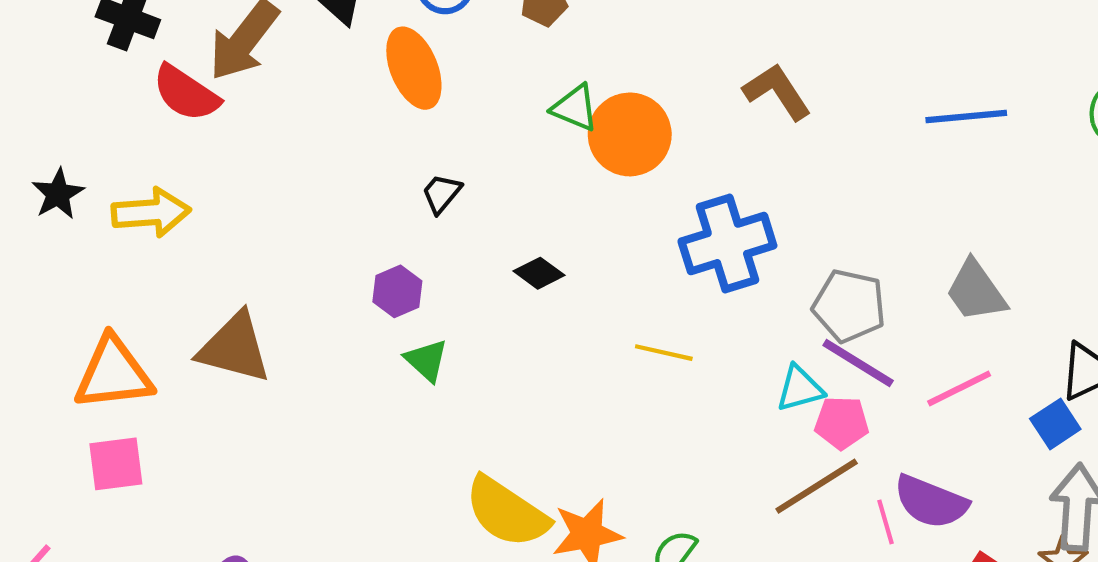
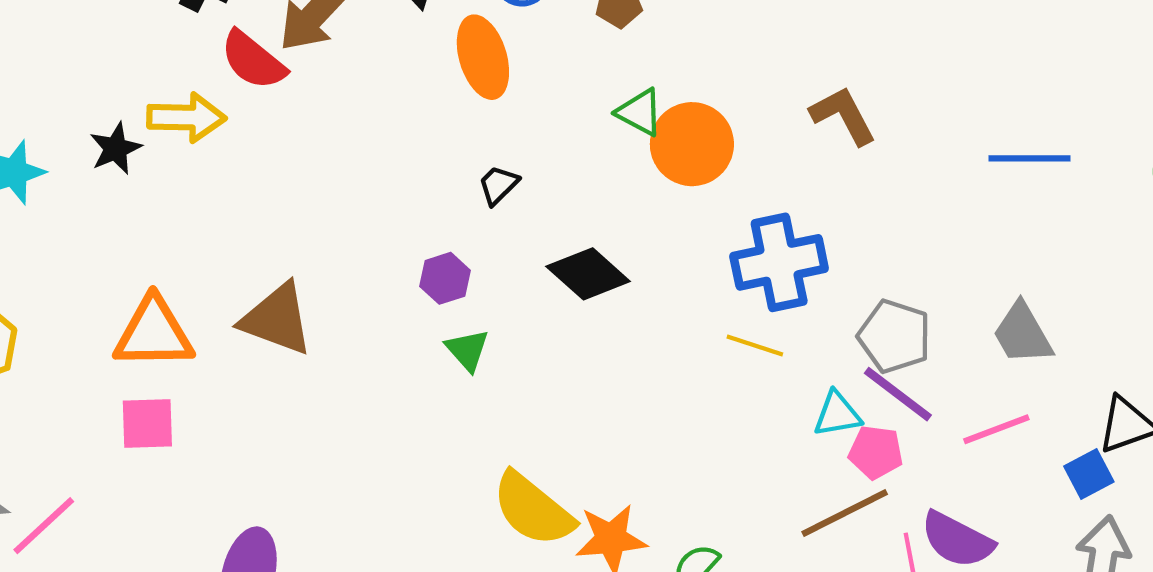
yellow arrow: (151, 212) -> (186, 117), moved
black diamond: (539, 273) -> (588, 274), size x1.6
yellow line: (664, 353) -> (755, 346), moved

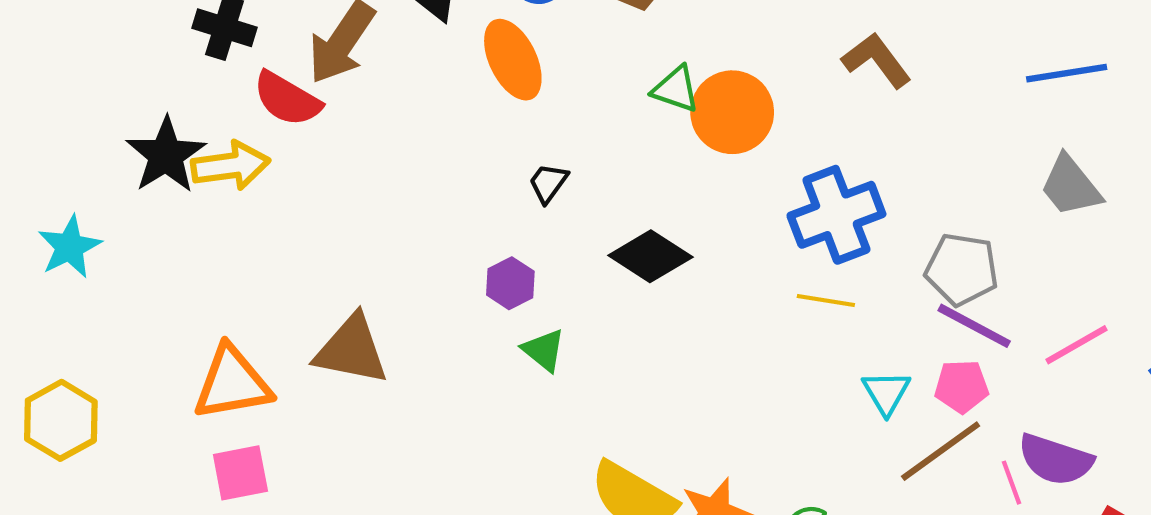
black star: (116, 148) -> (166, 155), moved, size x1.5
gray trapezoid: (1022, 334) -> (1071, 186), moved
cyan triangle: (837, 414) -> (886, 393), moved, turned -42

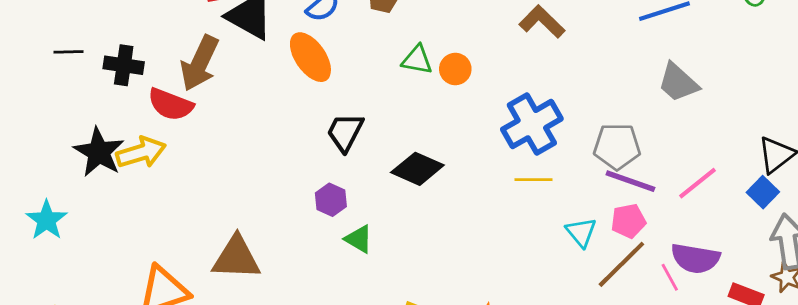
orange circle: (732, 112) -> (455, 69), size x0.6
black trapezoid: (548, 183) -> (345, 132), size x1.5

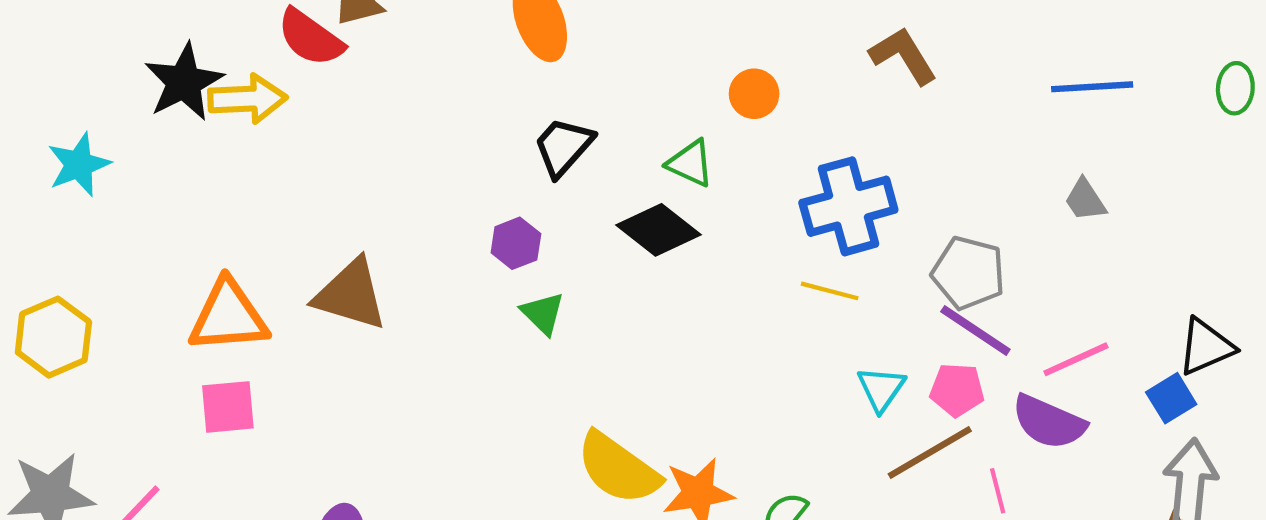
green triangle: (417, 60) -> (690, 163), moved
gray trapezoid: (678, 83) -> (1085, 200), size x0.7
purple semicircle: (695, 258) -> (1049, 422), moved

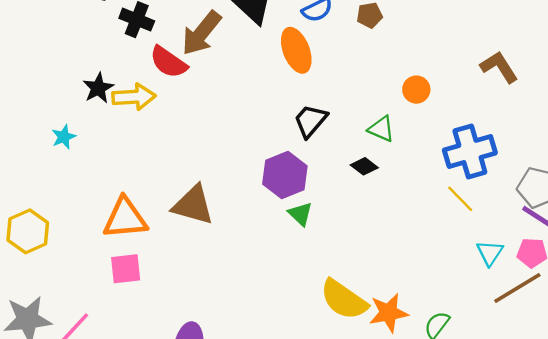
black star: (184, 82) -> (98, 88), size x0.7
cyan star: (79, 165) -> (64, 137), moved, size x0.7
black diamond: (658, 230) -> (364, 166), size x0.6
purple hexagon: (516, 243) -> (285, 175), size x1.6
yellow line: (830, 291) -> (460, 199), turned 32

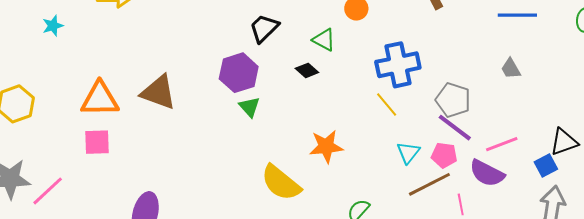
orange star: (389, 313) -> (326, 146), moved

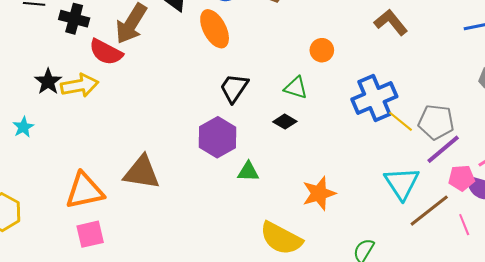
yellow line: (387, 104) -> (401, 121), moved
green triangle: (249, 107) -> (248, 172), moved, turned -35
purple line: (455, 128) -> (443, 149), turned -66
cyan triangle: (408, 153) -> (402, 183), size x1.5
pink pentagon: (444, 155) -> (461, 178), moved

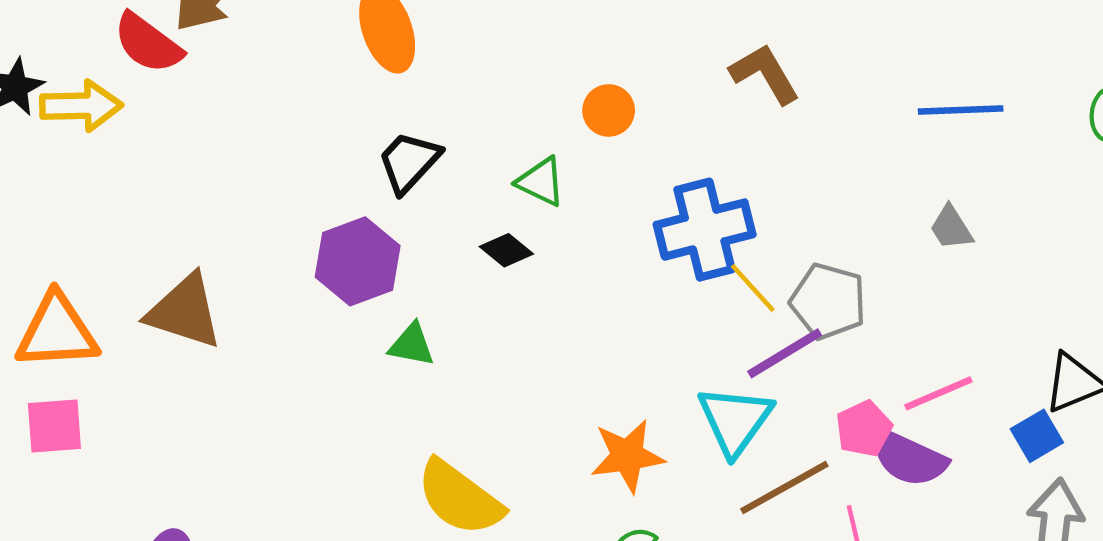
purple line: (443, 149) -> (785, 353), moved
pink pentagon: (461, 178) -> (864, 429), turned -30
orange star: (319, 193) -> (627, 456), moved

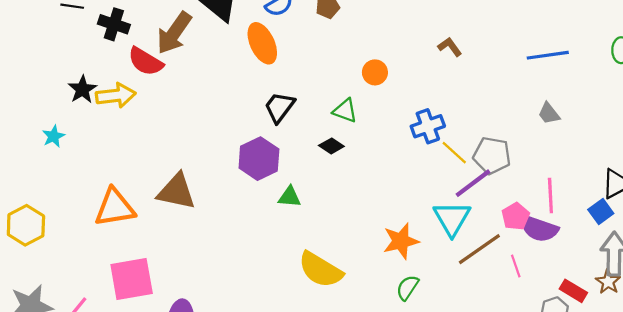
brown L-shape: (765, 74) -> (450, 47), size x0.7
blue cross: (705, 230) -> (428, 126), size x0.7
pink line: (938, 393) -> (550, 195), turned -64
pink square: (54, 426) -> (132, 279), moved, size x1.5

